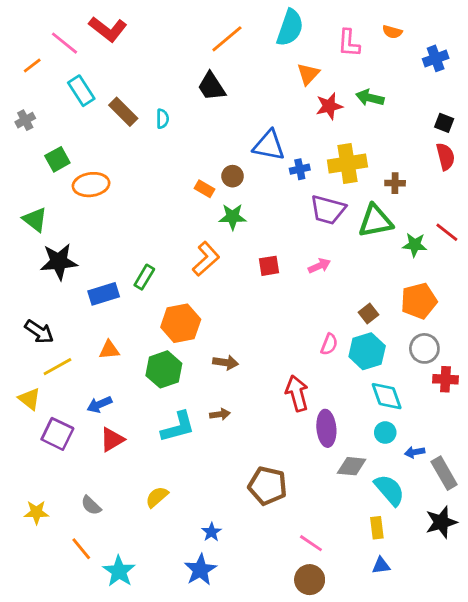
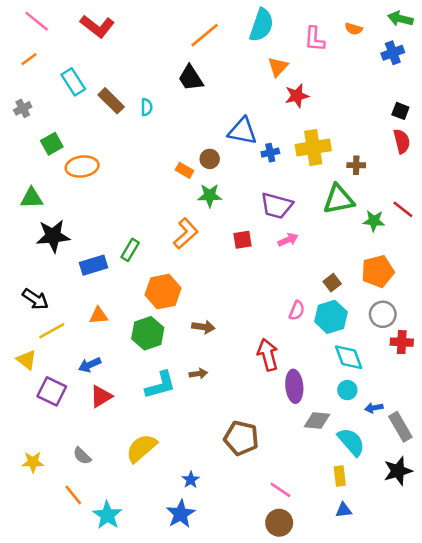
pink line: (64, 43) -> (37, 21), moved
green arrow: (370, 98) -> (400, 19), moved
purple trapezoid: (328, 210) -> (277, 206), moved
green triangle: (35, 220) -> (32, 198), turned -40
yellow semicircle: (157, 497) -> (141, 448), size x1.5

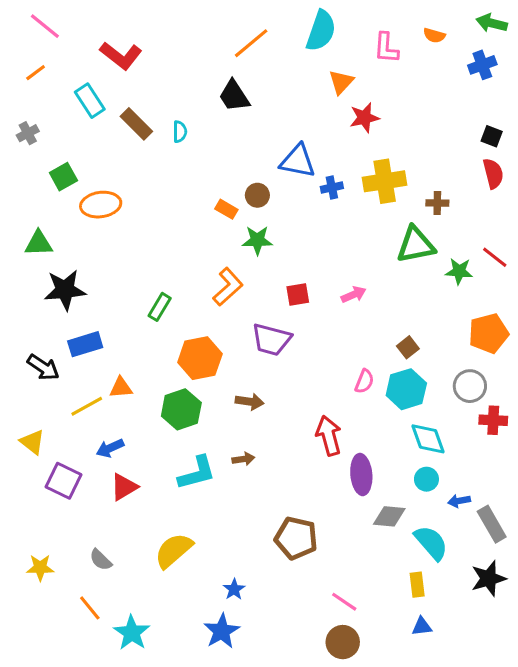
red L-shape: (97, 26) -> (121, 56), moved
purple trapezoid: (277, 206) -> (271, 340), moved
blue rectangle: (93, 265) -> (85, 344), moved
orange pentagon: (378, 271) -> (489, 333), moved
yellow line: (52, 331) -> (87, 406), moved

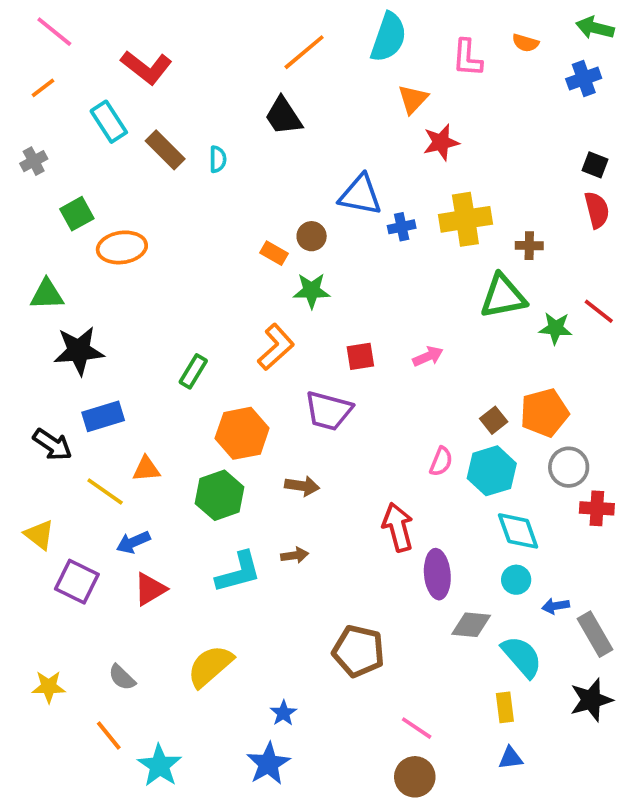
orange pentagon: (489, 333) -> (544, 413), moved
yellow line: (87, 406) -> (105, 492), turned 64

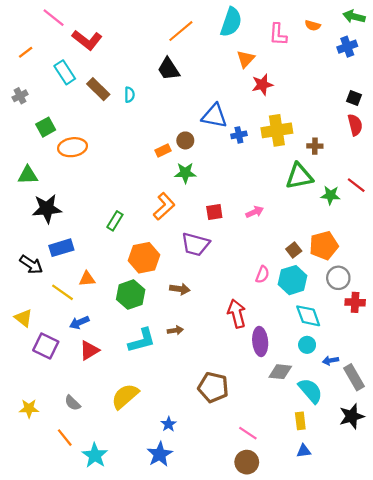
pink line: (54, 32) -> (54, 18), moved
orange rectangle: (274, 253) -> (163, 151), turned -56

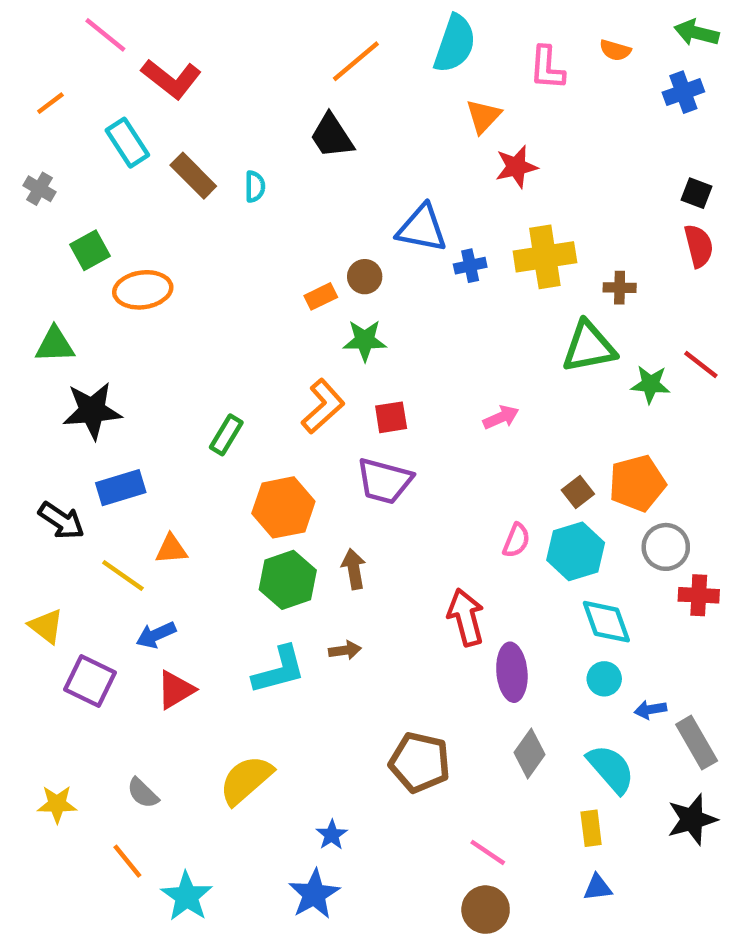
gray cross: (20, 96) -> (39, 189), turned -32
red square: (214, 212) -> (391, 417), moved
brown arrow: (180, 289) -> (354, 569), turned -108
green hexagon: (131, 295) -> (288, 580), moved
gray diamond: (280, 372) -> (530, 754), moved, turned -60

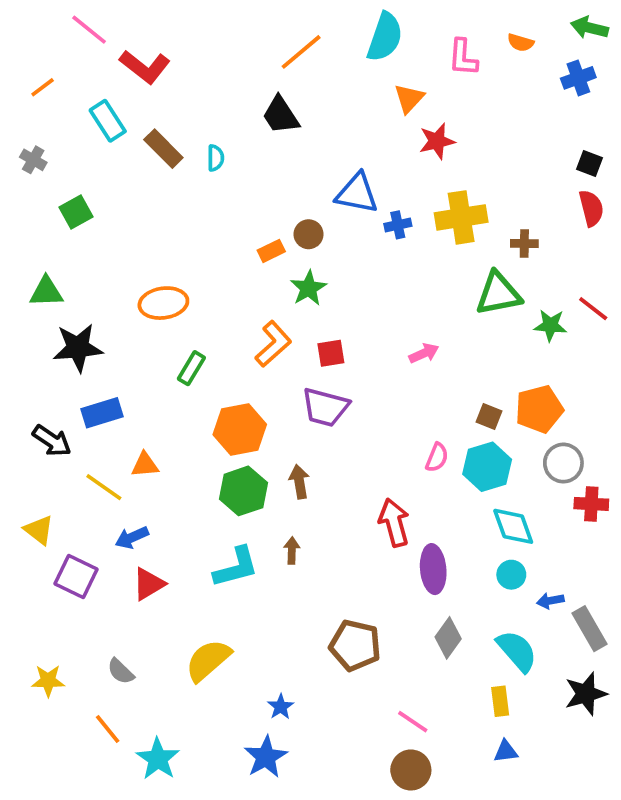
orange ellipse: (143, 290) -> (163, 303), moved
green star: (365, 340) -> (309, 288), turned -30
brown square: (578, 492) -> (489, 417), turned -30
brown arrow: (345, 650) -> (292, 550), turned -80

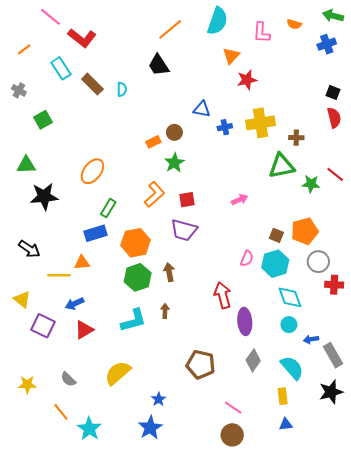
blue triangle: (357, 193) -> (202, 109), size x0.7
orange ellipse: (163, 303) -> (92, 171), turned -45
blue rectangle: (102, 413) -> (96, 233), moved
yellow line: (104, 487) -> (59, 275), turned -35

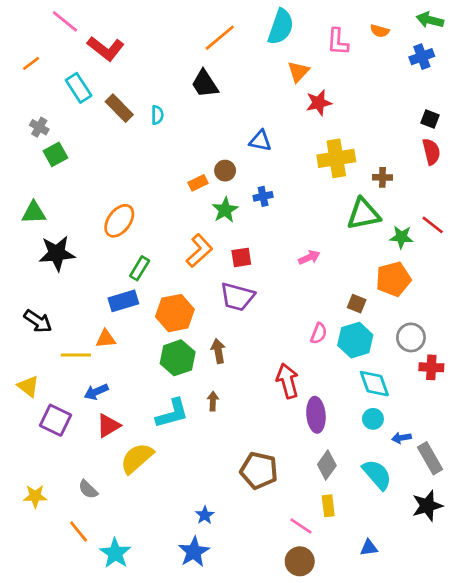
gray cross: (19, 90) -> (39, 127), moved
blue cross: (225, 127) -> (263, 196), moved
orange pentagon: (305, 231) -> (393, 279), moved
yellow semicircle: (118, 373) -> (137, 458), moved
yellow rectangle: (283, 396) -> (328, 506), moved

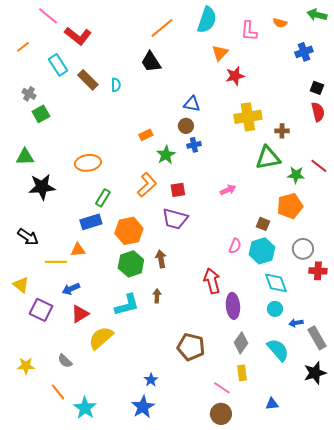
blue cross: (422, 57) -> (304, 52), moved
brown circle: (225, 171) -> (186, 126), moved
orange ellipse: (119, 221) -> (88, 163), turned 45

